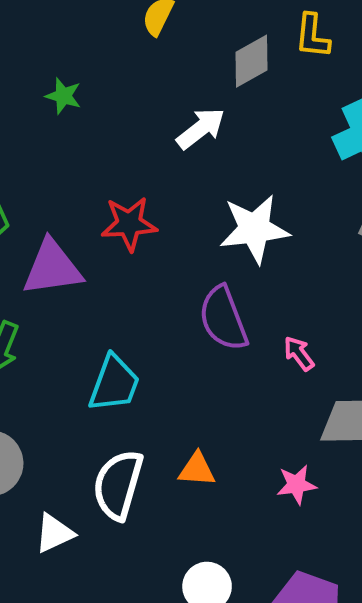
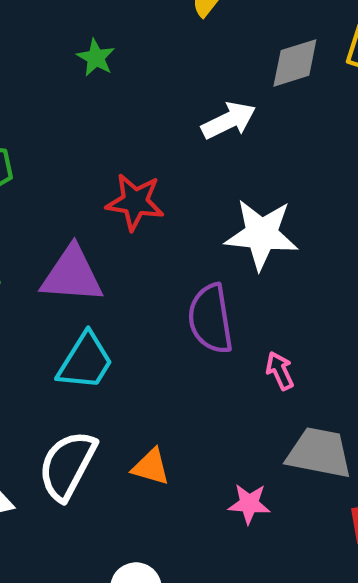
purple triangle: (52, 268) -> (72, 275), moved

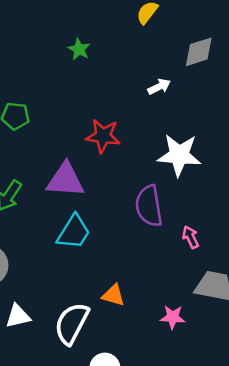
white arrow: (229, 121) -> (159, 87), size x0.7
white semicircle: (67, 465) -> (72, 323), moved

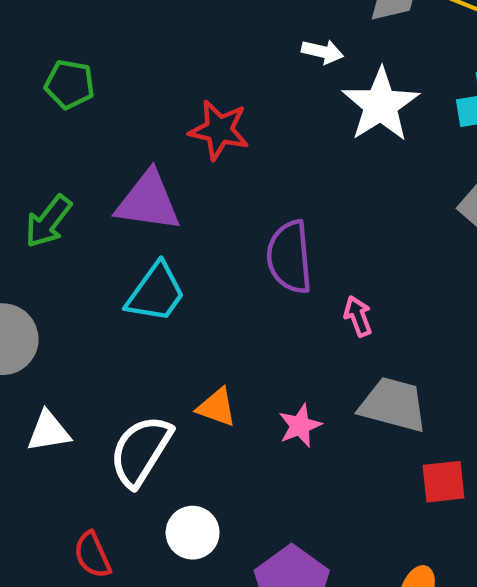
white arrow: (159, 87) -> (323, 52), turned 35
white star: (179, 155) -> (381, 105), moved, turned 30
pink star: (173, 317) -> (300, 426), moved, turned -30

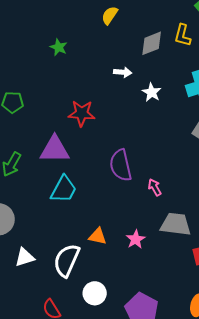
white star: (381, 105) -> (152, 92), size x0.6

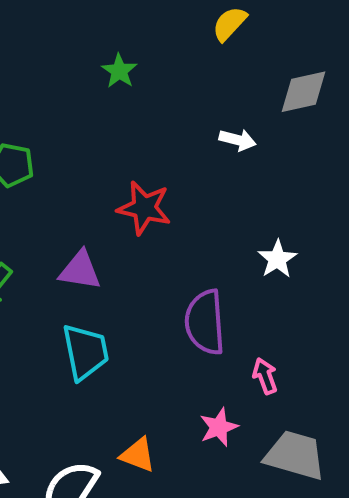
white star: (152, 92) -> (277, 259), moved
purple triangle: (55, 149) -> (80, 270), size x0.7
cyan trapezoid: (64, 189) -> (85, 352), turned -48
pink star: (136, 239) -> (219, 427), moved

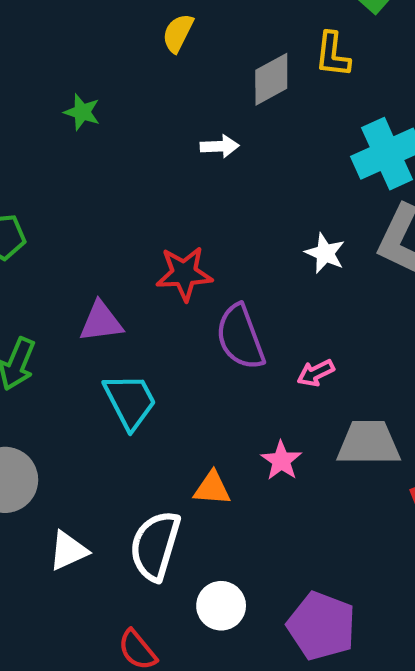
red star: (144, 208) -> (184, 274), moved
white star: (277, 259) -> (325, 253), moved
pink arrow: (265, 376) -> (316, 373), turned -80
pink star: (219, 427) -> (281, 461), moved

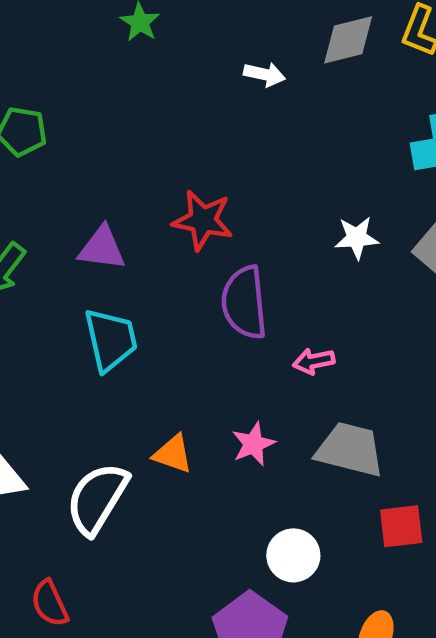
white arrow: (220, 146) -> (264, 74), moved
white star: (325, 253) -> (357, 238), turned 30
white circle: (221, 606) -> (293, 555), moved

